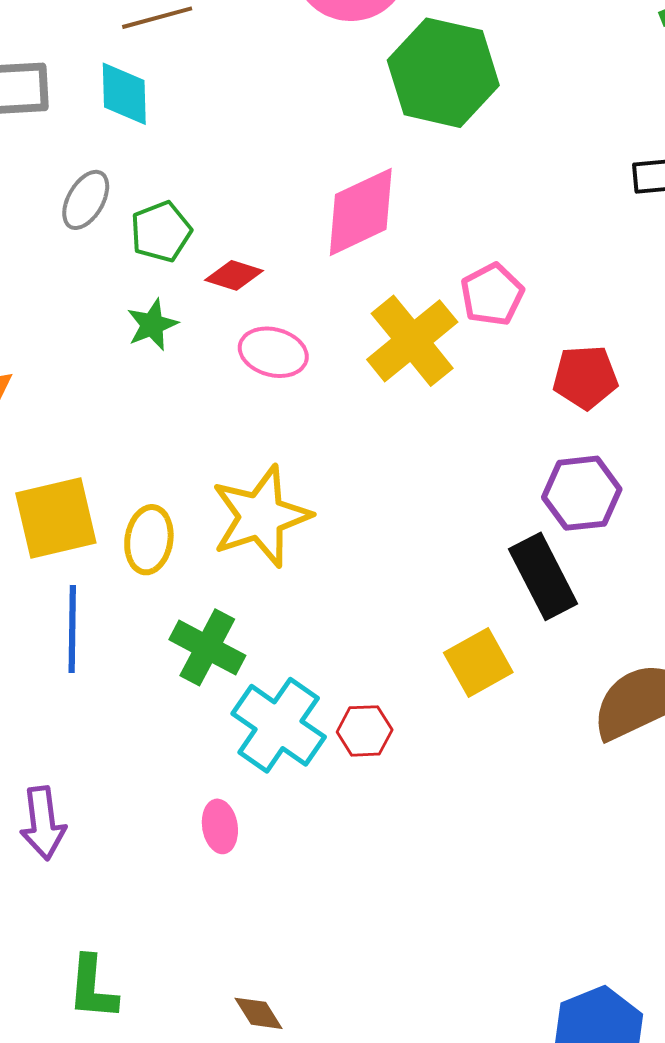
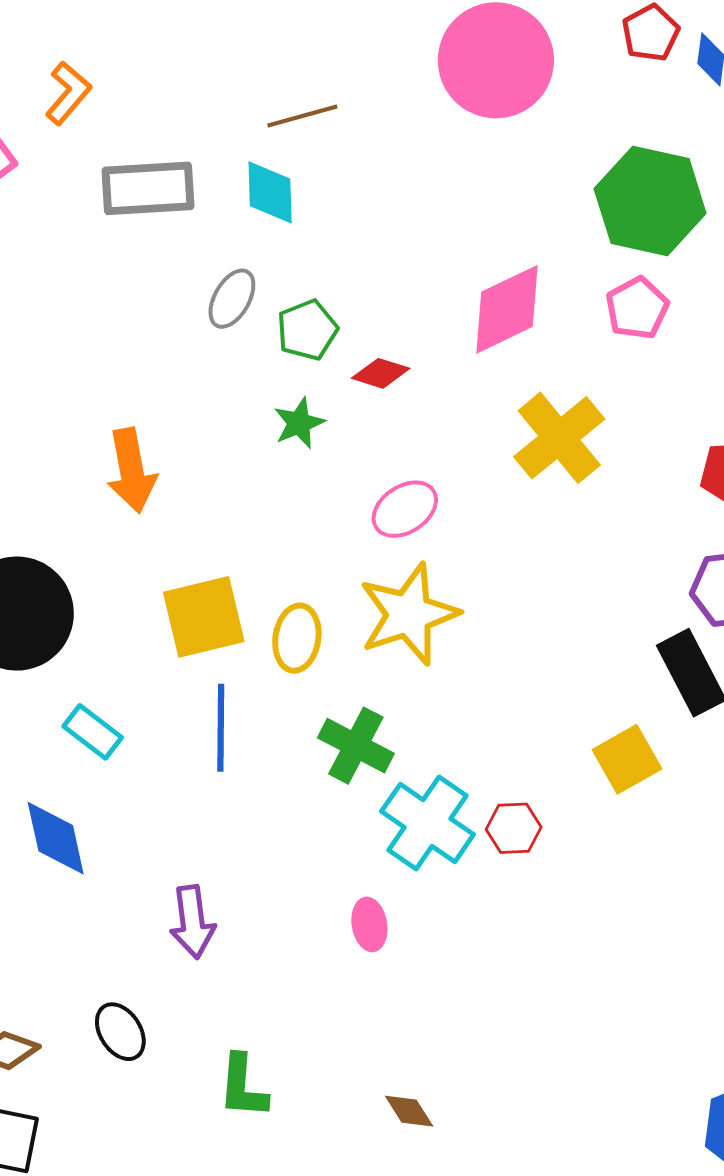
green hexagon: (443, 73) -> (650, 201), moved
pink pentagon: (492, 294) -> (637, 308), moved
pink ellipse: (273, 352) -> (405, 509), moved, turned -48

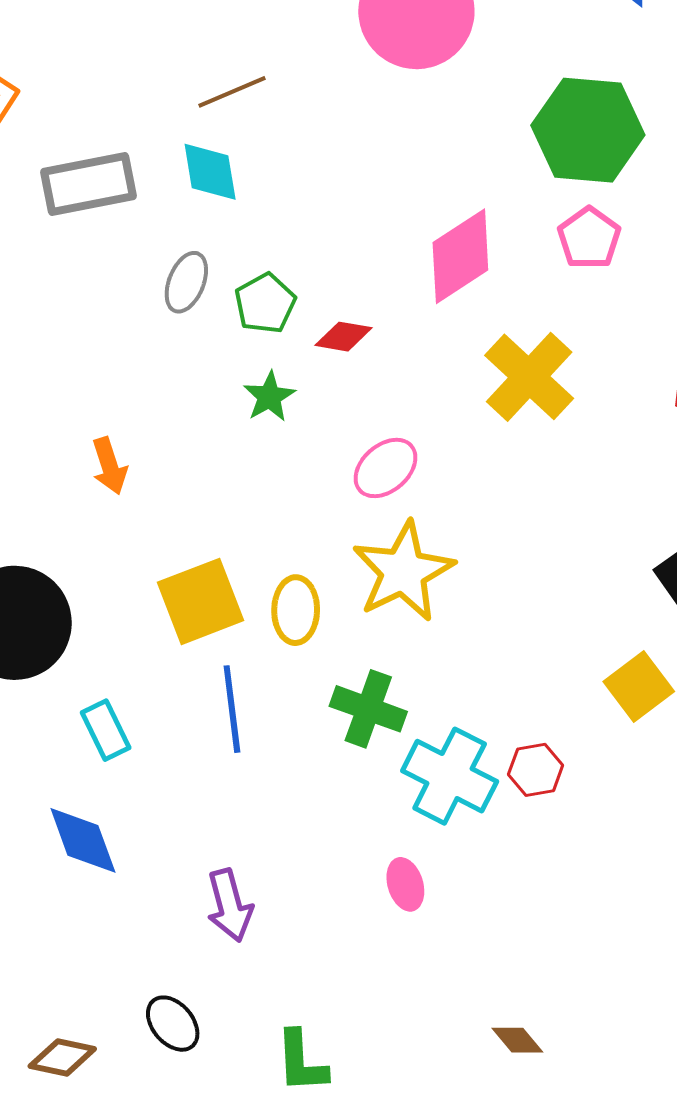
orange arrow: (131, 471) -> (109, 466), size x0.7
cyan rectangle: (93, 732) -> (106, 730), turned 34
brown diamond: (409, 1111) -> (517, 1040), moved

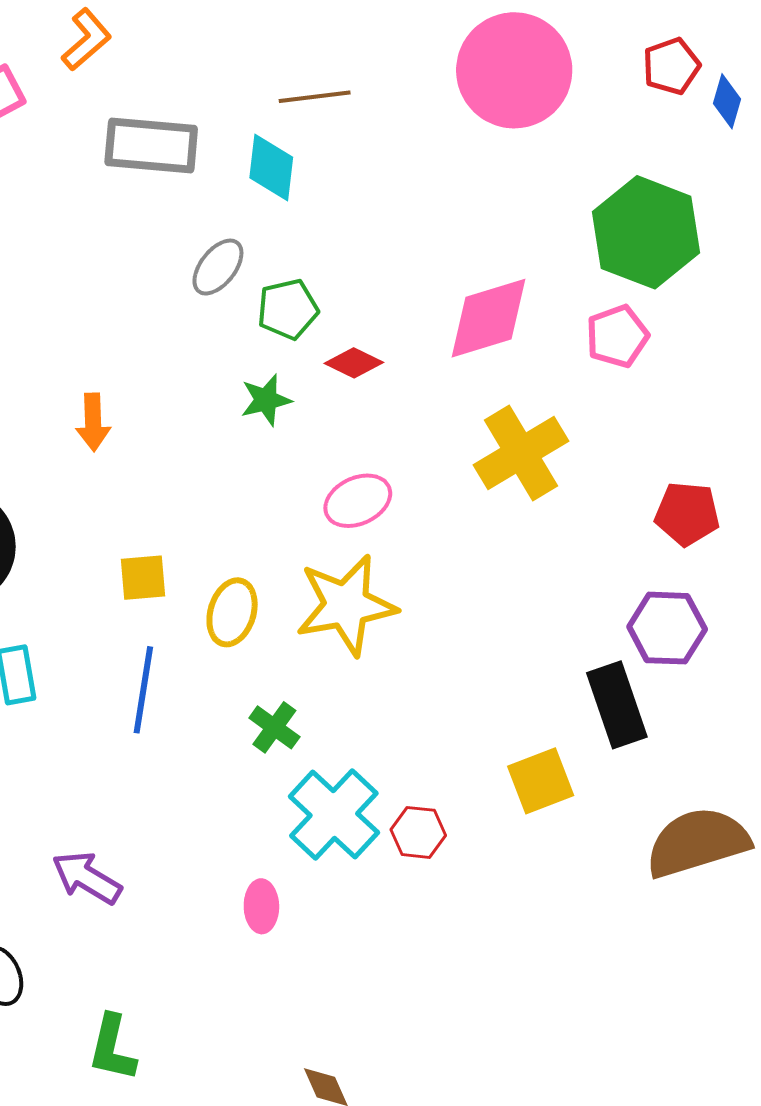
yellow square: (200, 601) -> (143, 578), size x0.6
green cross: (368, 709) -> (274, 727), size x0.7
purple arrow: (230, 905) -> (87, 878), turned 120

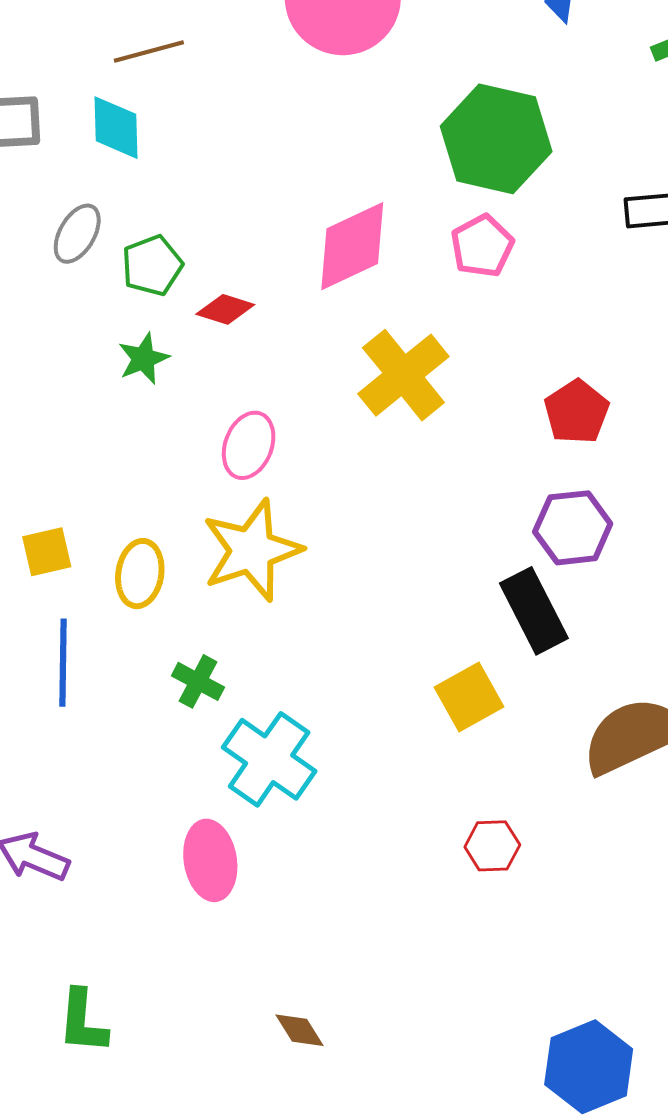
pink ellipse: (358, 501) -> (249, 445), turned -36
red pentagon: (687, 514) -> (577, 412), turned -30
red hexagon: (418, 832) -> (492, 846), moved
pink ellipse: (261, 906) -> (210, 860), size x1.5

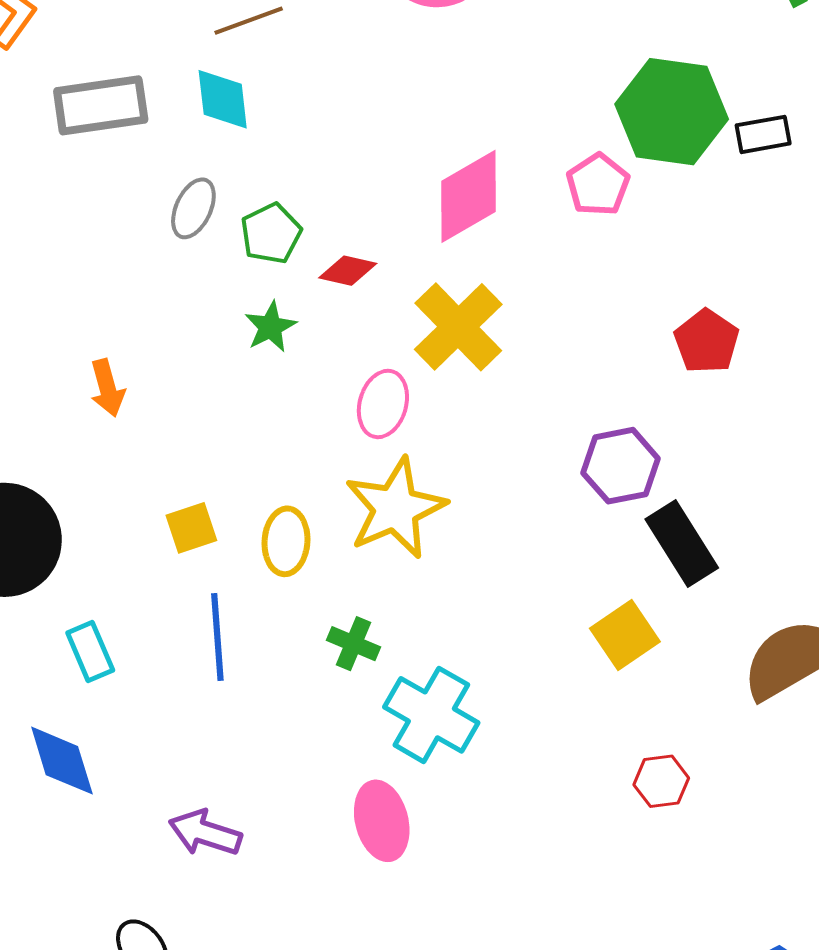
green hexagon: (496, 139) -> (672, 112), moved
yellow cross: (403, 375) -> (458, 327), moved
purple hexagon: (573, 528) -> (621, 466), moved

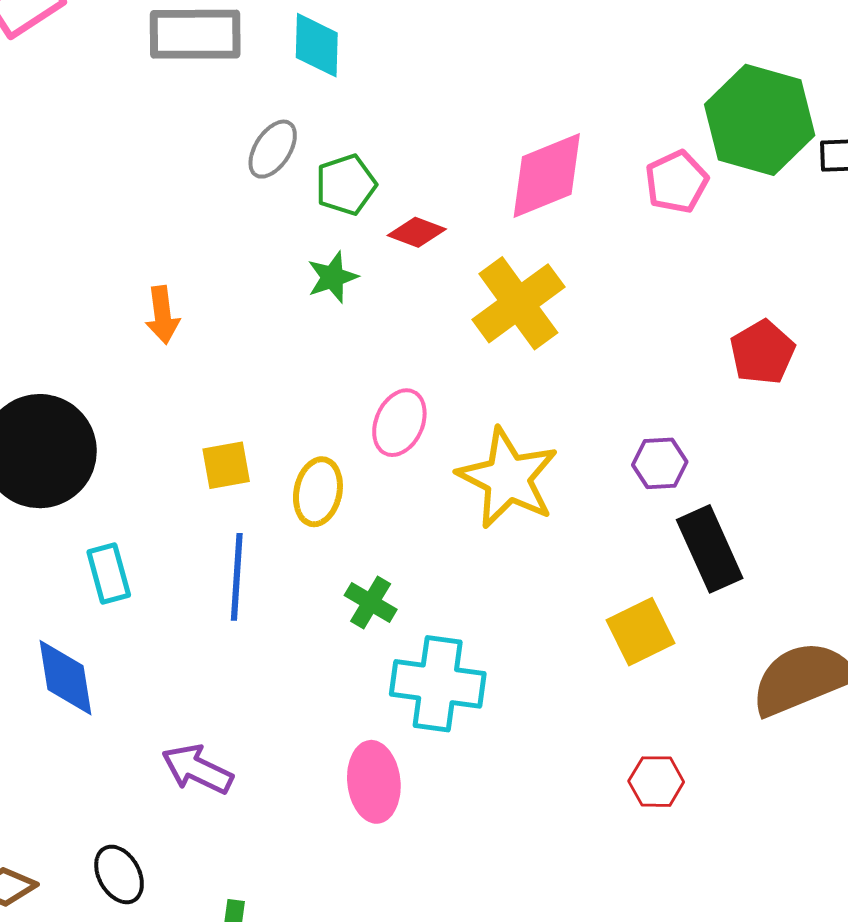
pink ellipse: (383, 404) -> (399, 423), moved
purple hexagon: (621, 466) -> (660, 463), size x0.7
yellow star: (395, 508) -> (508, 478), moved, turned -30
cyan cross: (431, 715) -> (438, 684), turned -30

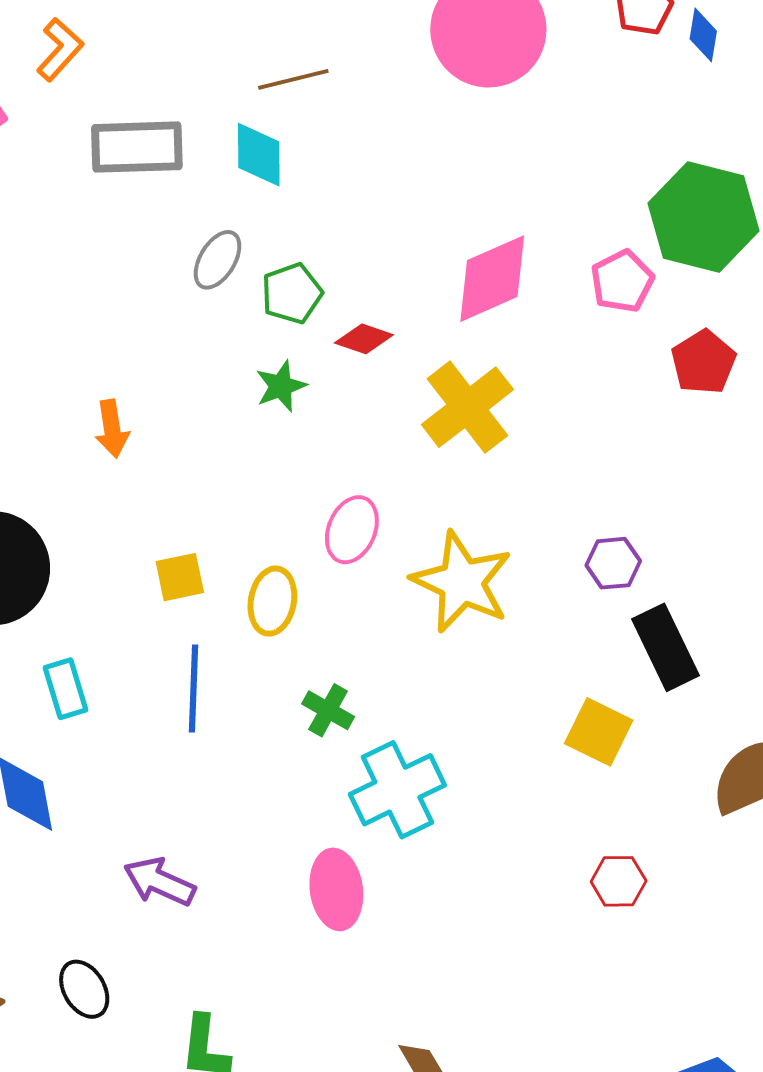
red pentagon: (762, 352) -> (703, 362), moved
yellow square: (641, 632) -> (599, 732), turned -36
cyan cross: (438, 684) -> (397, 790), turned -32

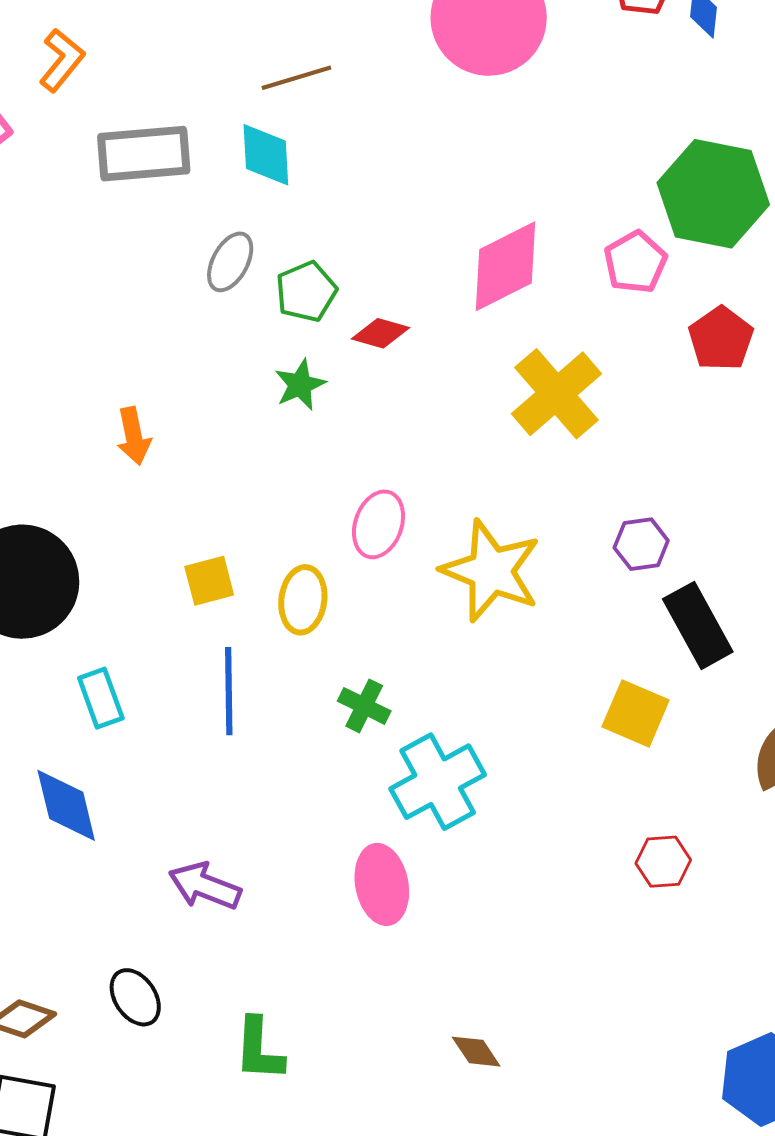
yellow cross: (467, 407) -> (556, 394), moved

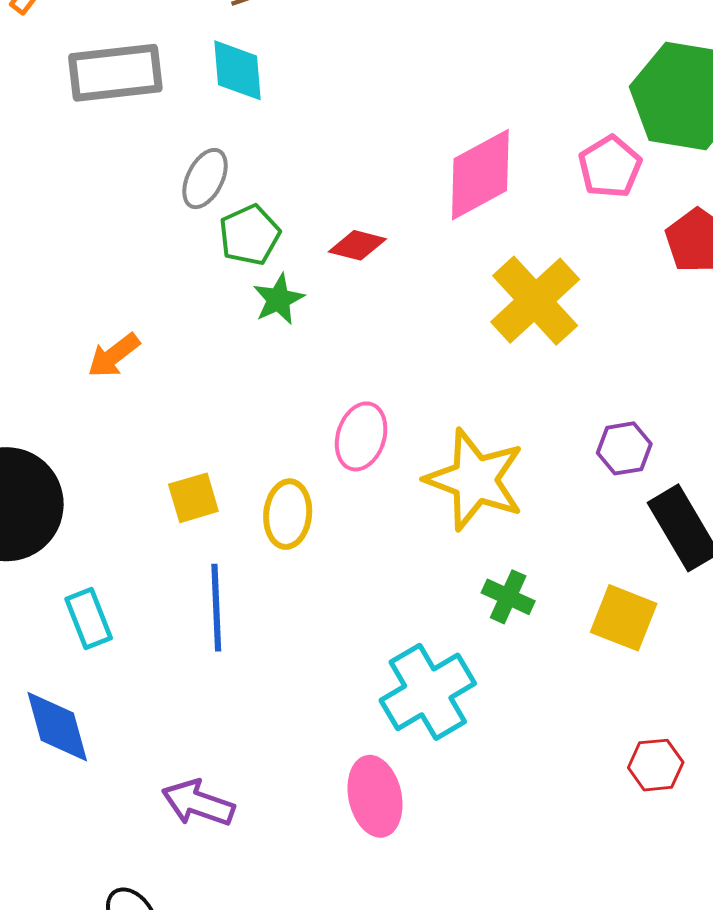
green pentagon: (306, 292) -> (250, 235), moved
orange arrow: (134, 436) -> (114, 355), turned 66
green cross: (364, 706) -> (508, 597), moved

